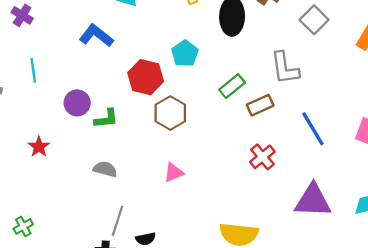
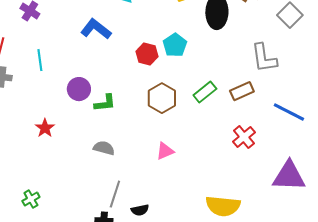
red hexagon: (146, 77) -> (147, 54), moved, size x0.7
green rectangle: (232, 86) -> (205, 92), moved
blue line: (313, 129) -> (289, 112), turned -32

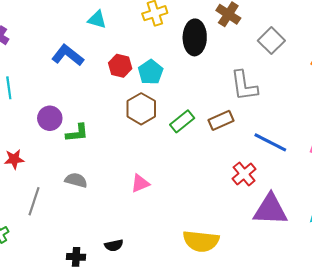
red hexagon: (147, 54) -> (120, 66), moved
brown hexagon: (162, 98) -> (141, 109), moved
red star: (45, 128) -> (14, 159), turned 30
red cross: (244, 137) -> (244, 174), moved
gray line: (115, 194) -> (34, 201), moved

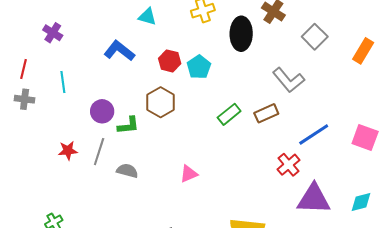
gray L-shape: (244, 86) -> (288, 80), turned -32
brown hexagon: (141, 109) -> (161, 102), moved
blue line: (270, 142) -> (314, 134), turned -60
gray line: (34, 201) -> (99, 152), moved

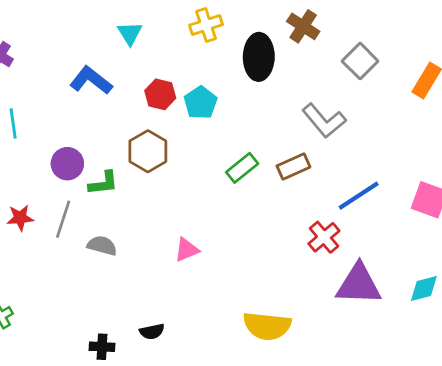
cyan triangle: (147, 17) -> (130, 33), turned 42

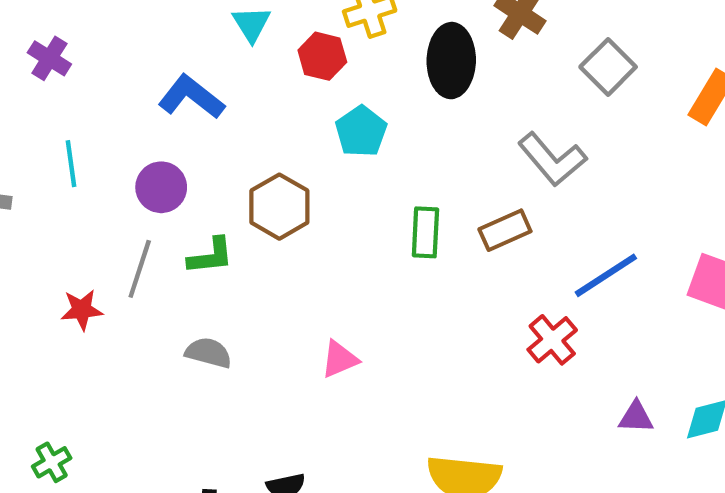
red hexagon: (160, 94) -> (322, 56), moved
purple circle: (67, 164) -> (161, 187), moved
green rectangle: (242, 168) -> (425, 232), turned -48
gray line: (63, 219) -> (140, 269), moved
purple triangle: (359, 284) -> (636, 417), moved, size x0.5

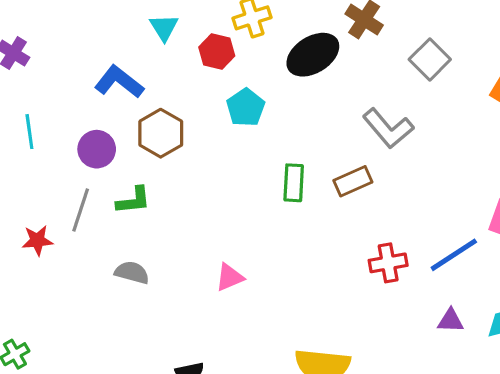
black ellipse: (451, 61) -> (313, 55), turned 57
brown hexagon: (279, 207) -> (161, 133), moved
blue line: (606, 275) -> (454, 255), moved
red cross: (552, 340) -> (388, 263), turned 30

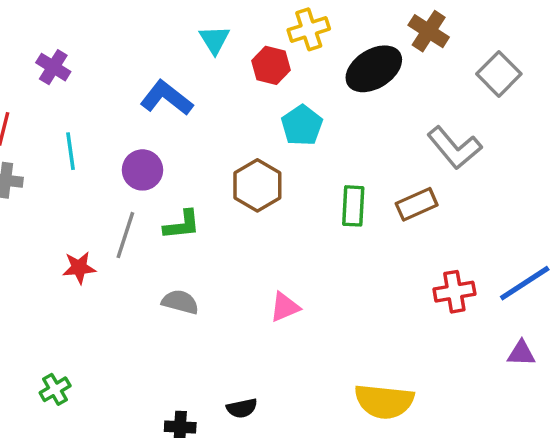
brown hexagon: (161, 133) -> (257, 185), moved

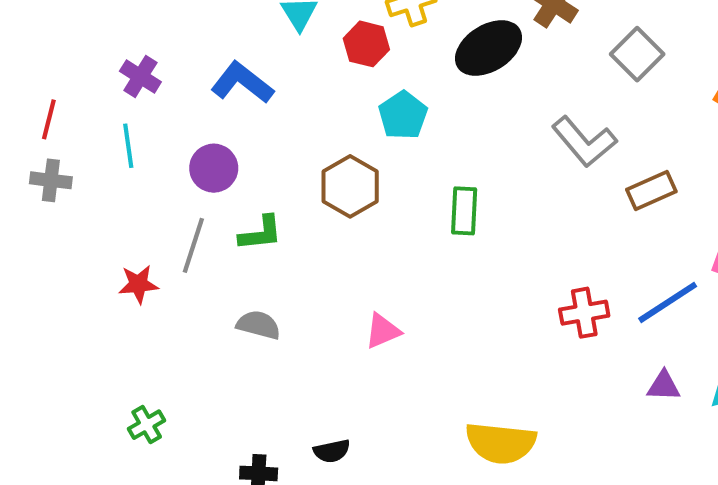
purple cross: (53, 67) -> (140, 77), moved
brown rectangle: (417, 204) -> (651, 191), moved
green cross: (55, 389) -> (147, 425), moved

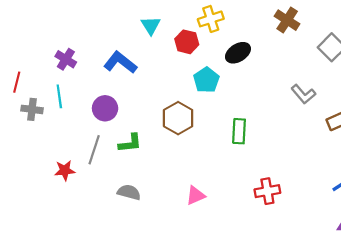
black ellipse: (489, 48) -> (238, 53), moved, size x0.7
gray L-shape: (584, 142) -> (303, 94), size x0.7
gray cross: (51, 180) -> (32, 109), moved
red cross: (584, 313) -> (267, 191), moved

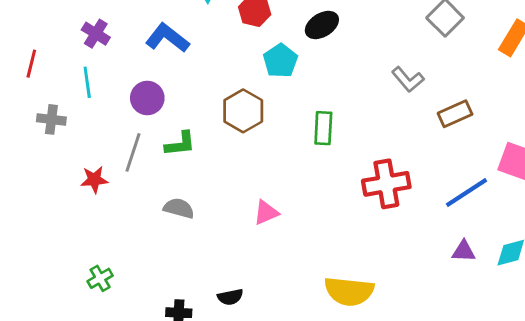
gray cross: (32, 109) -> (51, 119), moved
red cross: (267, 191) -> (386, 184), moved, size x1.4

